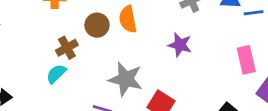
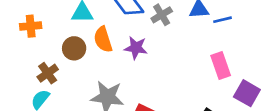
purple star: (180, 45) -> (136, 48), moved

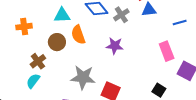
blue line: (223, 20) -> (180, 22), moved
purple star: (136, 48) -> (115, 46), moved

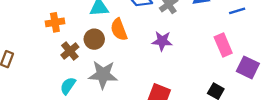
brown cross: (38, 61) -> (70, 51), moved
gray star: (83, 77) -> (103, 75), moved

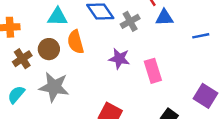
pink rectangle: (223, 45) -> (153, 71), moved

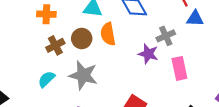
gray cross: (130, 21) -> (166, 36), moved

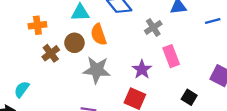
purple star: (148, 54) -> (142, 69), moved, turned 30
gray star: (83, 75) -> (97, 70), moved
cyan semicircle: (46, 79) -> (22, 89), moved

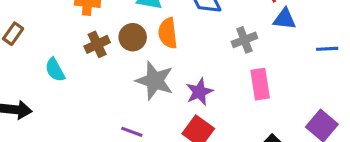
purple star: (142, 69) -> (199, 92), moved
cyan semicircle: (22, 89) -> (55, 70), moved, turned -78

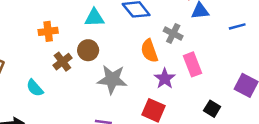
orange semicircle: (168, 33) -> (149, 51), moved
gray cross: (244, 40) -> (173, 33), turned -30
purple star: (199, 92) -> (165, 78), moved

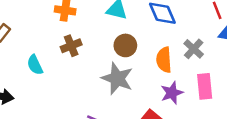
brown circle: (88, 50) -> (125, 45), moved

